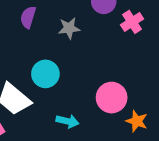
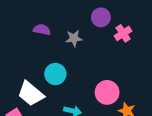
purple semicircle: (28, 17) -> (42, 30), turned 84

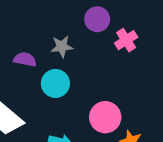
purple semicircle: (42, 30) -> (25, 59), moved
cyan circle: (55, 74) -> (55, 83), moved

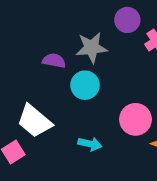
gray star: (62, 47) -> (91, 48), size x1.4

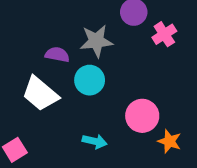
white trapezoid: (34, 121) -> (40, 94), moved

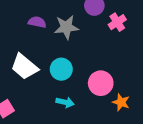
purple semicircle: (57, 55) -> (37, 22), moved
cyan circle: (90, 80) -> (61, 69), moved

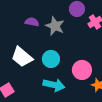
gray star: (66, 27) -> (55, 26), turned 30
cyan arrow: (65, 102) -> (54, 85), size x1.5

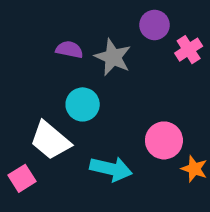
white trapezoid: (22, 57) -> (50, 140), moved
cyan circle: (51, 59) -> (83, 104), moved

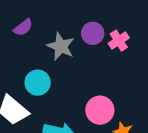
purple circle: (154, 25) -> (93, 33), moved
purple semicircle: (69, 50) -> (23, 28), moved, turned 132

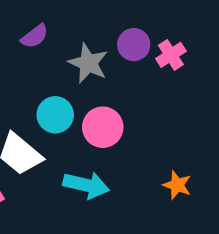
pink circle: (100, 110) -> (103, 127), moved

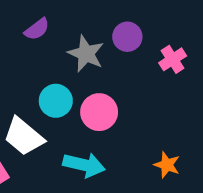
pink cross: (171, 55) -> (173, 59), moved

